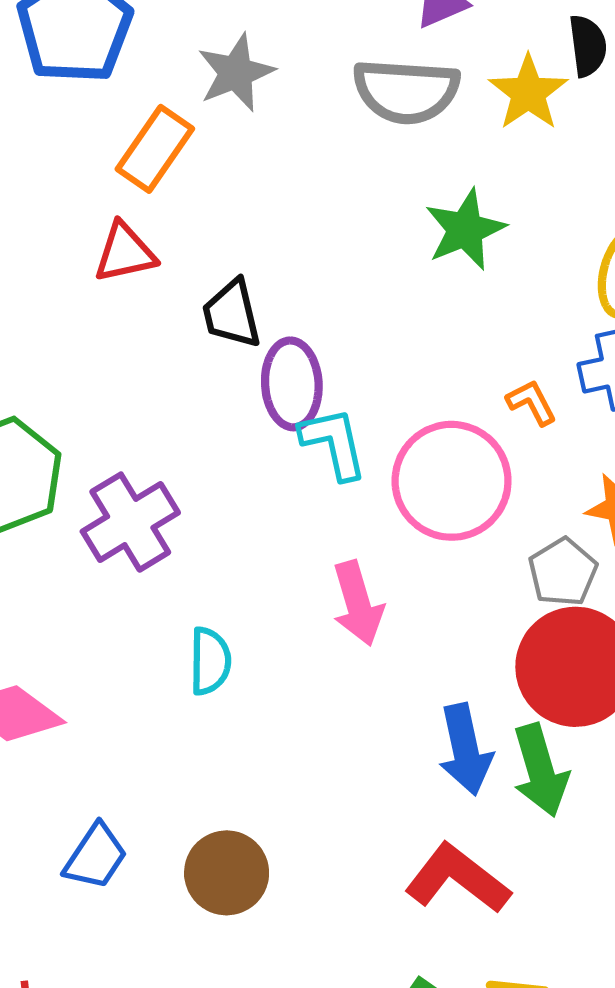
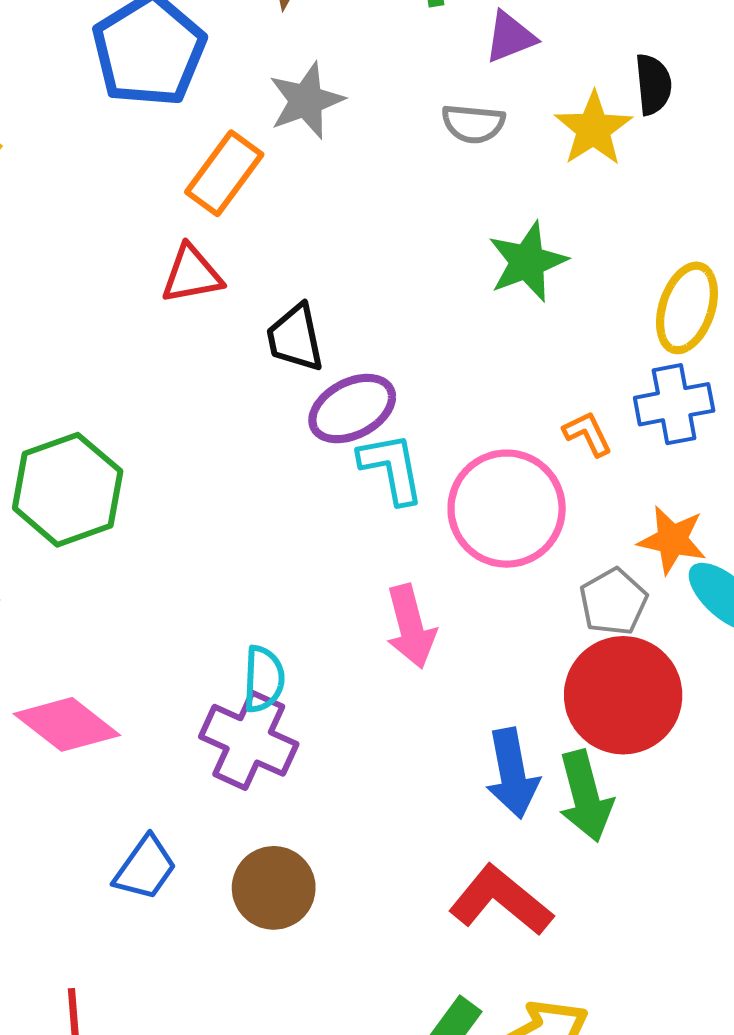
gray semicircle: (406, 91) -> (473, 124), size x0.6
purple ellipse: (292, 384) -> (352, 409), turned 64
purple cross: (130, 522) -> (249, 740), moved, turned -36

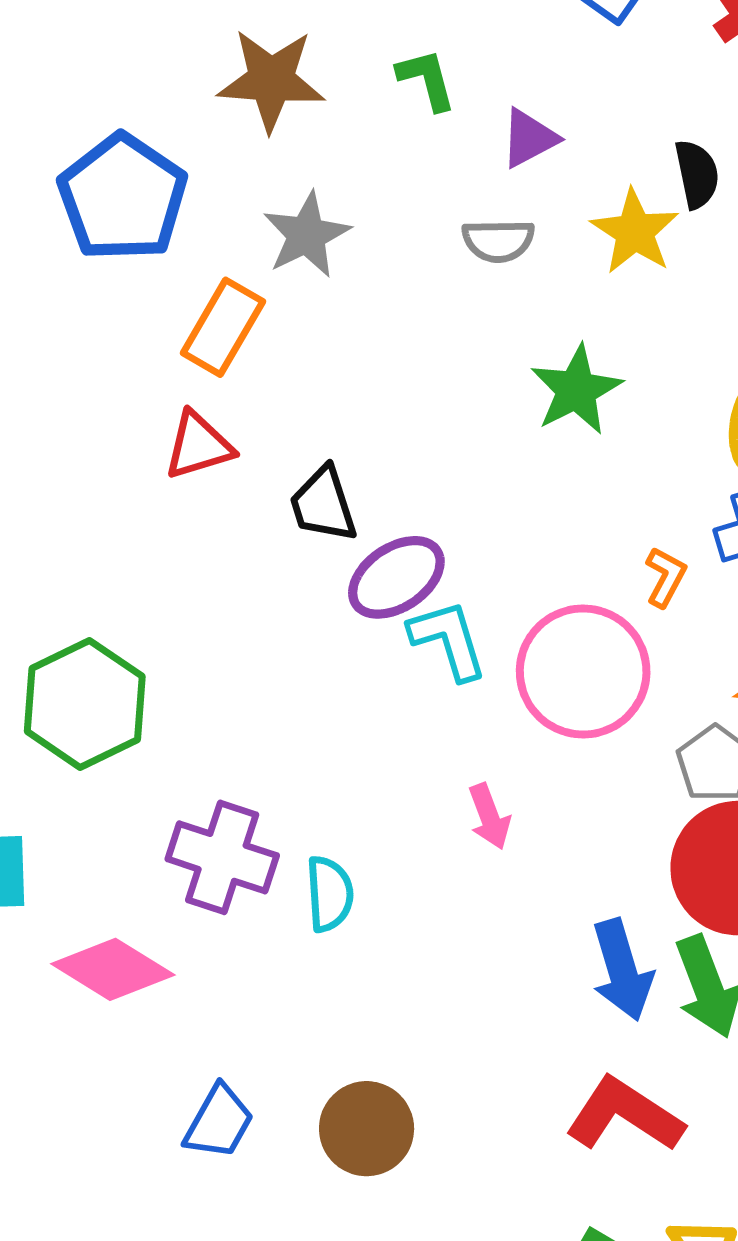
orange L-shape: (588, 434) -> (665, 577), turned 60
pink arrow: (411, 626) -> (489, 816), size x0.7
purple cross: (249, 740) -> (222, 857), moved

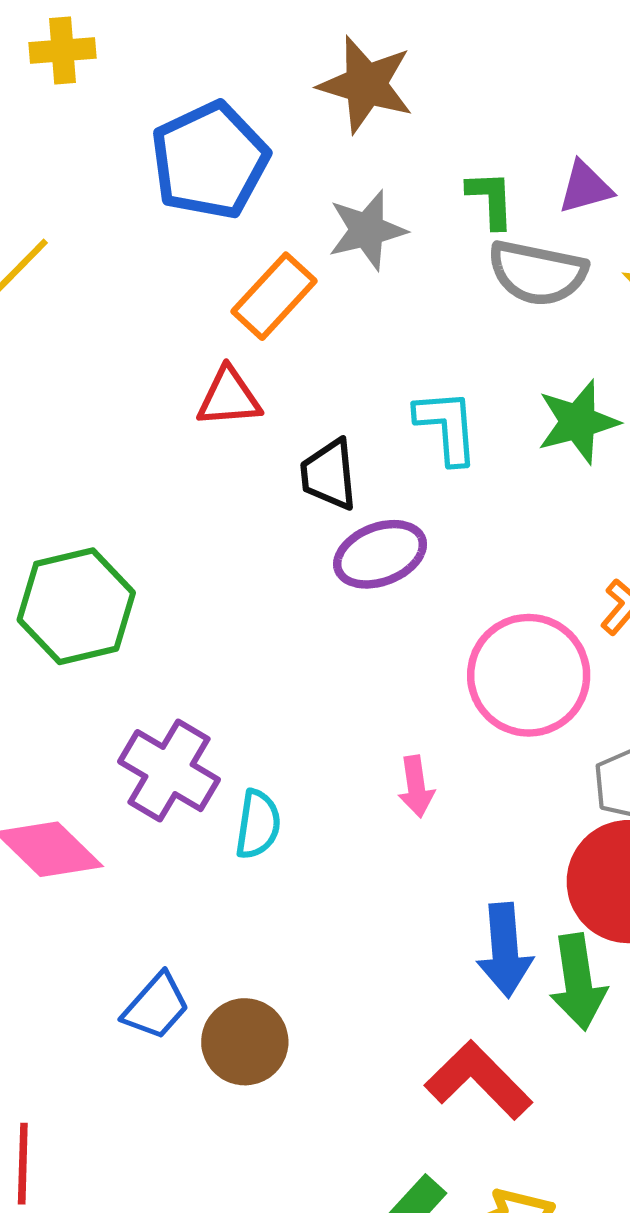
green L-shape: (427, 79) -> (491, 199), moved
gray semicircle: (498, 241) -> (537, 273), size x1.5
cyan L-shape: (448, 640) -> (447, 427), moved
blue trapezoid: (219, 1122) -> (156, 1006), moved

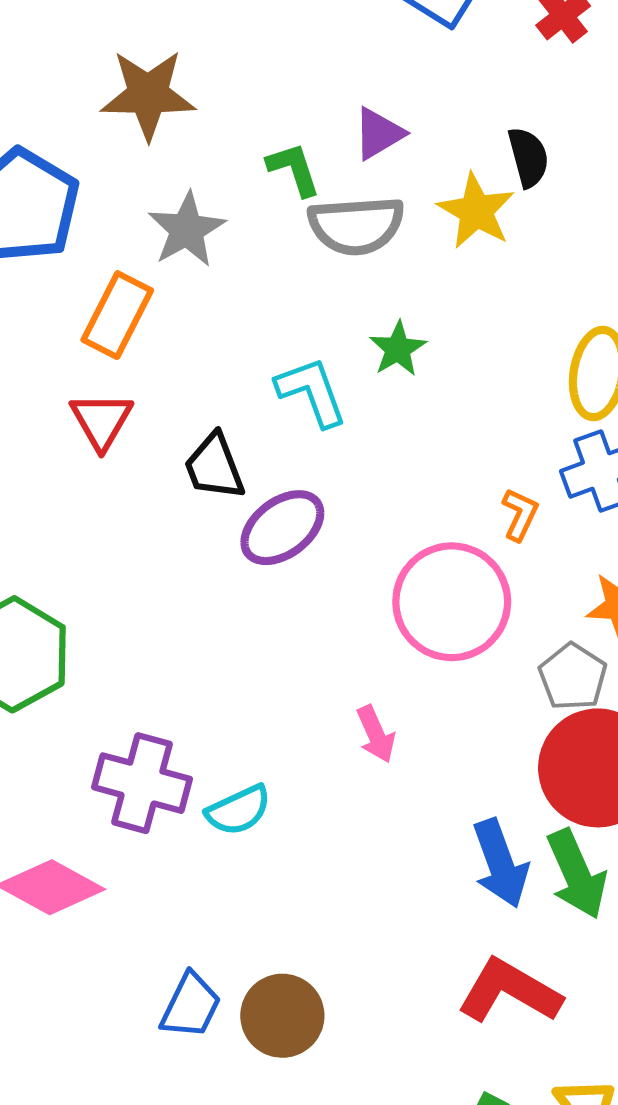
red triangle: (229, 397) -> (101, 421), turned -40
green star: (578, 422) -> (398, 349), moved, size x0.7
cyan semicircle: (258, 824) -> (238, 810), turned 72

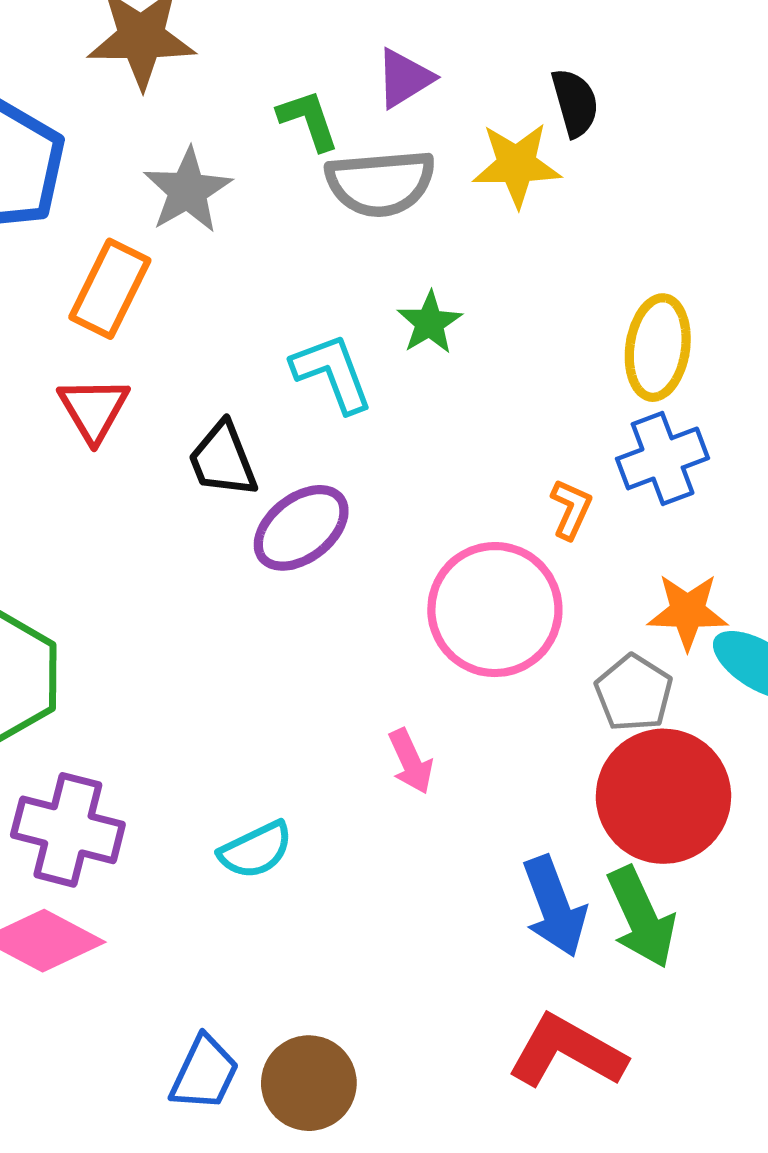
yellow star: (476, 211) -> (517, 165), turned -30
purple cross: (142, 783) -> (68, 830), moved

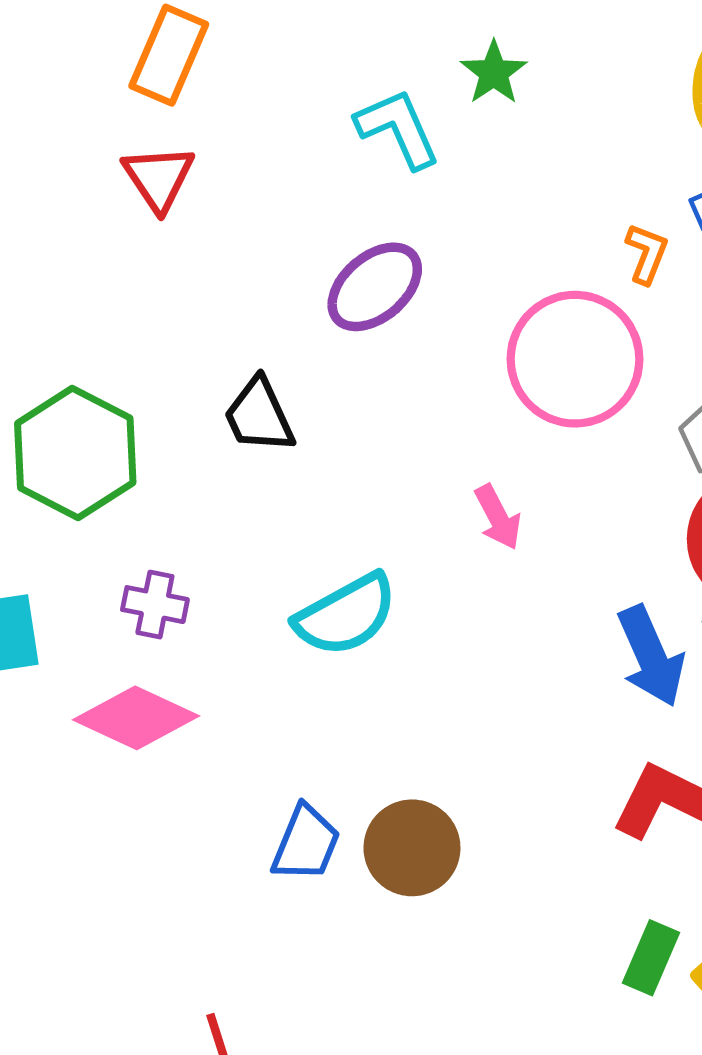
black trapezoid: (223, 460) -> (259, 416), moved
purple cross: (68, 830) -> (155, 605), size x0.6
cyan semicircle: (256, 850) -> (346, 615), size x1.4

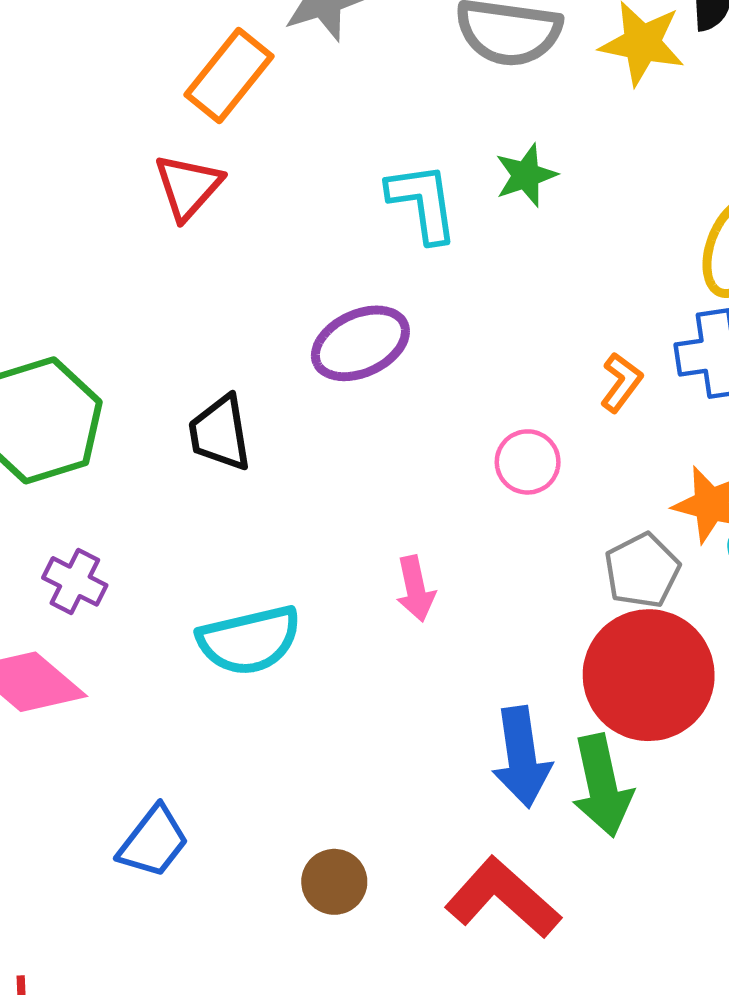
pink circle: (575, 359) -> (528, 462), size x0.5
brown circle: (412, 848) -> (334, 882), moved, size x0.7

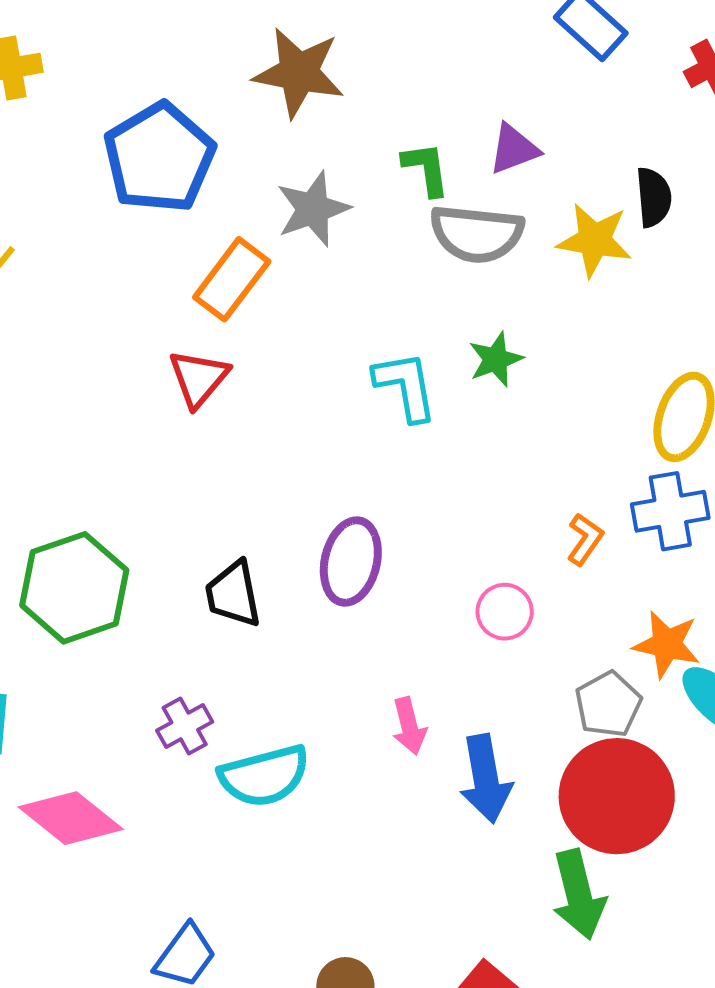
purple ellipse: (360, 343) -> (351, 562), moved, turned -50
purple cross: (75, 581) -> (185, 726), moved, turned 36
blue arrow: (522, 757) -> (486, 779), moved

